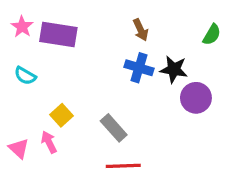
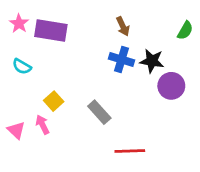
red line: (123, 166) -> (130, 151), moved

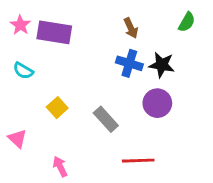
green semicircle: (185, 30) -> (187, 22), moved
purple circle: (171, 86) -> (157, 103), moved
pink arrow: (43, 125) -> (60, 166), moved

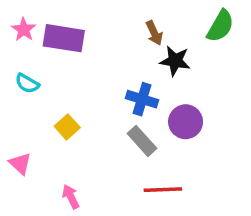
green semicircle: (187, 22) -> (220, 26), size x1.4
blue cross: (129, 63) -> (142, 99), moved
black star: (162, 65) -> (175, 61), moved
gray rectangle: (106, 119) -> (142, 141), moved

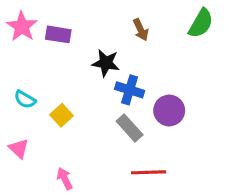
pink star: (24, 29) -> (22, 27), size x1.4
purple rectangle: (64, 38) -> (58, 34), size x0.7
black star: (175, 61) -> (106, 63), moved
cyan semicircle: (27, 83) -> (25, 99), moved

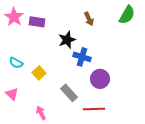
black star: (106, 63) -> (67, 40), turned -30
purple circle: (169, 111) -> (100, 79), moved
gray rectangle: (130, 128) -> (69, 93), moved

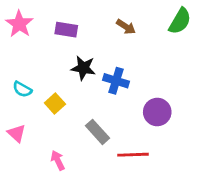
brown arrow: (89, 19) -> (126, 27), turned -32
purple rectangle: (37, 22) -> (66, 30), moved
black star: (67, 40) -> (83, 68), moved, turned 30
purple circle: (100, 79) -> (157, 112), moved

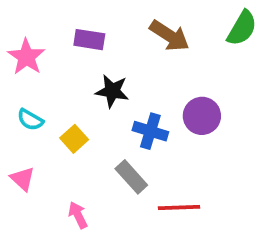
pink star: (19, 24) -> (26, 57), moved
brown arrow: (126, 27) -> (169, 36), size x1.5
blue cross: (116, 81) -> (150, 131), moved
purple circle: (157, 112) -> (202, 116), moved

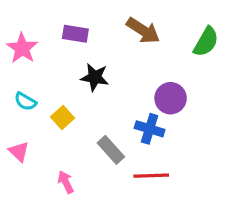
green semicircle: (242, 28) -> (206, 42), moved
blue cross: (150, 131) -> (150, 129), moved

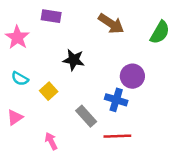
purple rectangle: (75, 34) -> (51, 16), moved
pink triangle: (19, 151) -> (15, 117), turned 42

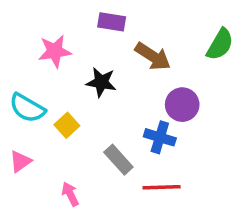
purple rectangle: (51, 16) -> (112, 22), moved
brown arrow: (111, 24) -> (153, 56), moved
pink star: (17, 37) -> (55, 51), moved, turned 30
cyan semicircle: (20, 79) -> (27, 108), size x1.5

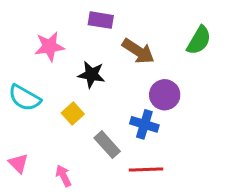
yellow square: (67, 125) -> (73, 113), moved
pink triangle: (20, 161) -> (18, 163), moved, turned -40

